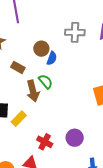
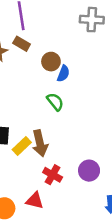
gray cross: (75, 32) -> (92, 20), moved
brown rectangle: (18, 67) -> (22, 44), moved
brown arrow: (33, 91) -> (40, 143), moved

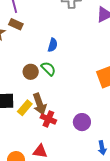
brown circle: (51, 62) -> (31, 72), moved
red cross: (53, 175) -> (48, 119), moved

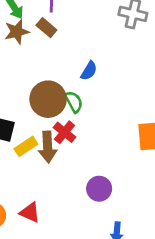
brown circle: (31, 72) -> (48, 99), size x1.6
red cross: (48, 119) -> (65, 132), moved

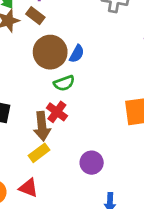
brown circle: (48, 99) -> (50, 52), moved
green semicircle: (74, 102) -> (64, 83), turned 102
yellow rectangle: (26, 146) -> (39, 153), moved

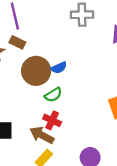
blue semicircle: (77, 54) -> (59, 68), turned 49
brown arrow: (42, 126) -> (42, 135), turned 135

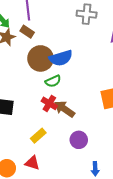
blue semicircle: (59, 68) -> (61, 58), size x1.6
brown arrow: (42, 135) -> (64, 109), moved

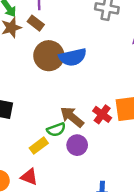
green semicircle: (53, 81) -> (56, 130), moved
red cross: (49, 103) -> (102, 114), moved
purple circle: (79, 140) -> (77, 145), moved

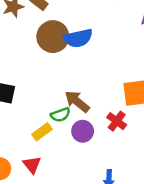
red cross: (102, 114) -> (117, 121), moved
red triangle: (29, 177) -> (32, 165), turned 30

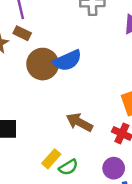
green semicircle: (60, 115) -> (68, 167), moved
purple circle: (83, 131) -> (114, 168), moved

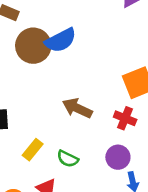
yellow rectangle: (51, 159) -> (33, 150), moved
green semicircle: (68, 167) -> (68, 159), turned 60

